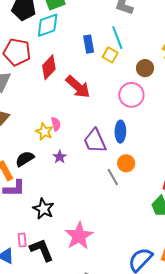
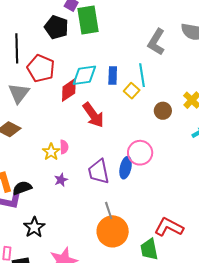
cyan diamond: (48, 25) -> (84, 75), moved
pink circle: (131, 95) -> (140, 153), moved
black semicircle: (25, 159) -> (22, 188), moved
orange circle: (126, 163) -> (113, 231), moved, size x1.8

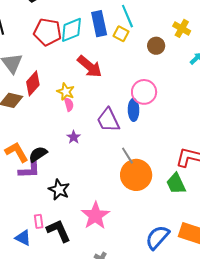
red pentagon: (41, 68) -> (48, 32), moved
blue rectangle: (113, 76) -> (99, 24), size x1.4
red diamond: (69, 90) -> (33, 83), moved
yellow star: (51, 152) -> (66, 92), moved

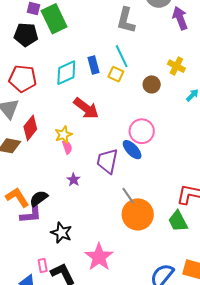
blue rectangle: (99, 24) -> (94, 65), size x0.7
red pentagon: (48, 32) -> (23, 78), moved
yellow star: (66, 92) -> (63, 135), turned 30
blue ellipse: (134, 110) -> (132, 150), turned -40
purple trapezoid: (108, 120) -> (107, 161), turned 40

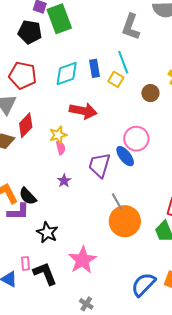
red arrow: (86, 108) -> (83, 111), turned -32
black semicircle: (39, 198) -> (28, 196), turned -102

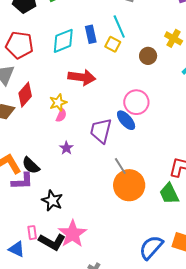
pink semicircle: (61, 148) -> (61, 115), turned 40
pink star: (82, 260) -> (72, 234), moved
black L-shape: (45, 274) -> (52, 242), turned 144

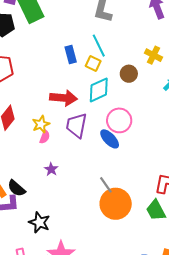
cyan diamond: (63, 41) -> (99, 90), moved
purple trapezoid: (101, 131) -> (76, 125), moved

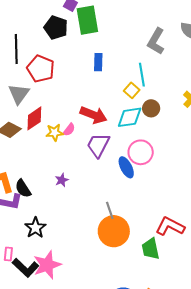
blue rectangle: (71, 55) -> (98, 62), moved
brown circle: (129, 74) -> (151, 108), moved
yellow star: (41, 124) -> (55, 132), moved
pink semicircle: (45, 137) -> (69, 130), moved

